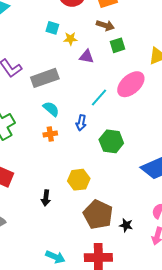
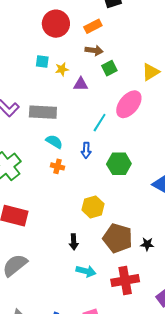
gray rectangle: (45, 78) -> (43, 112), turned 32
orange cross: (50, 134) -> (57, 166), turned 32
black arrow: (46, 198) -> (74, 242), moved
cyan arrow: (55, 257) -> (86, 271), moved

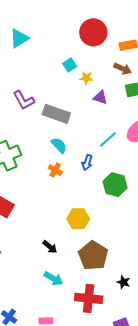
cyan square: (42, 62) -> (70, 65), turned 32
black arrow: (74, 242) -> (50, 247), turned -63
black star: (147, 244) -> (124, 282), moved

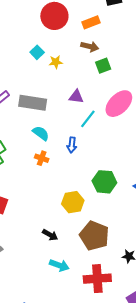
purple triangle: (100, 97) -> (76, 97), moved
green hexagon: (115, 185) -> (104, 182), moved

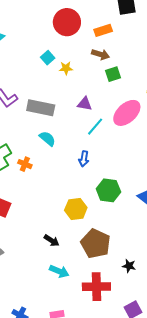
blue arrow: (72, 145) -> (84, 159), moved
orange cross: (42, 158) -> (25, 164), moved

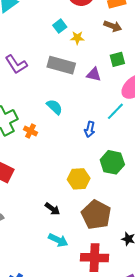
green square: (113, 74) -> (117, 59), moved
gray rectangle: (41, 108) -> (61, 65), moved
cyan line: (95, 127) -> (115, 111), moved

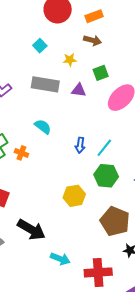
yellow star: (77, 38) -> (70, 60), moved
cyan line: (115, 111) -> (104, 148), moved
black arrow: (52, 209) -> (31, 230), moved, size x1.8
brown pentagon: (96, 215) -> (115, 221), moved

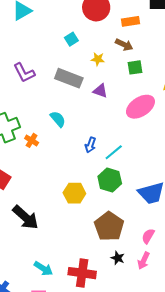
green square: (101, 73) -> (135, 67), moved
cyan arrow: (60, 259) -> (43, 268), moved

